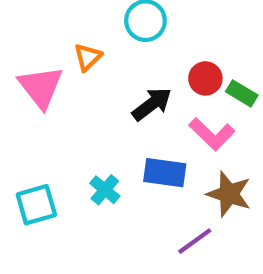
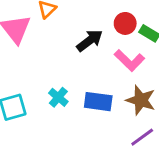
blue rectangle: (165, 173) -> (98, 102), moved
purple line: (195, 241) -> (142, 137), moved

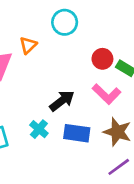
black arrow: (90, 40) -> (62, 101), moved

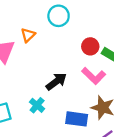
blue rectangle: (77, 133) -> (77, 119), moved

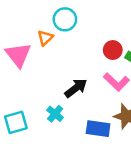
cyan circle: (59, 16) -> (65, 19), moved

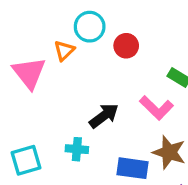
red circle: (113, 50) -> (126, 46), moved
cyan cross: (55, 114) -> (77, 149), turned -35

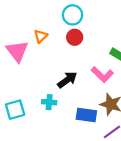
cyan circle: (90, 27) -> (73, 15), moved
red circle: (126, 46) -> (75, 37), moved

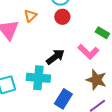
cyan cross: (49, 102) -> (38, 78), size x1.6
blue rectangle: (86, 115) -> (63, 99), moved, turned -66

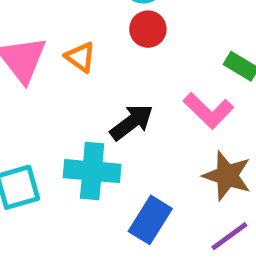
orange triangle: (30, 16) -> (80, 57), moved, turned -40

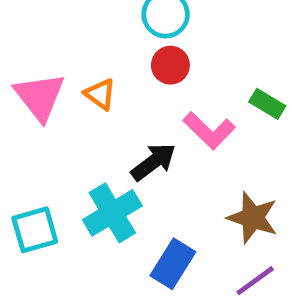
pink L-shape: (208, 111) -> (209, 131), moved
cyan cross: (92, 171) -> (112, 213), turned -36

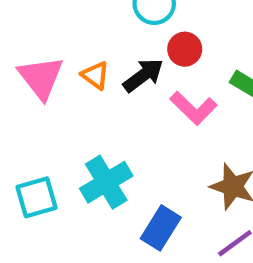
red circle: (170, 65) -> (185, 49), moved
black arrow: (153, 162) -> (143, 75), moved

